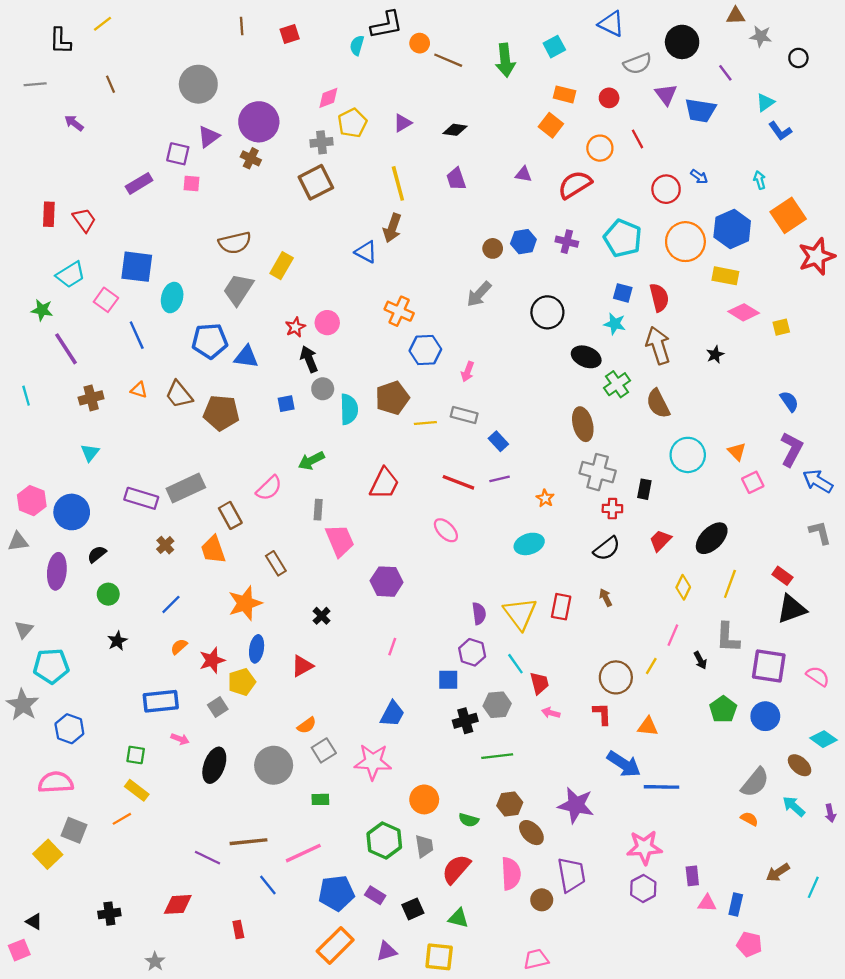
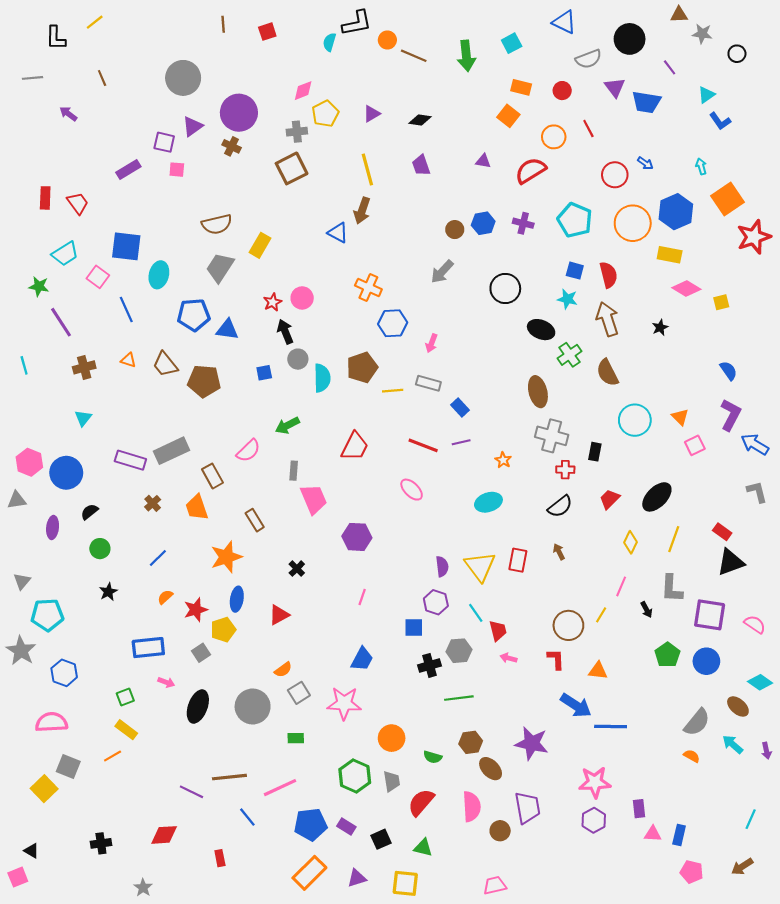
purple ellipse: (57, 571) -> (53, 528), size x0.7
green square: (136, 755) -> (125, 697), turned -30
brown arrow: (778, 872) -> (742, 867), moved

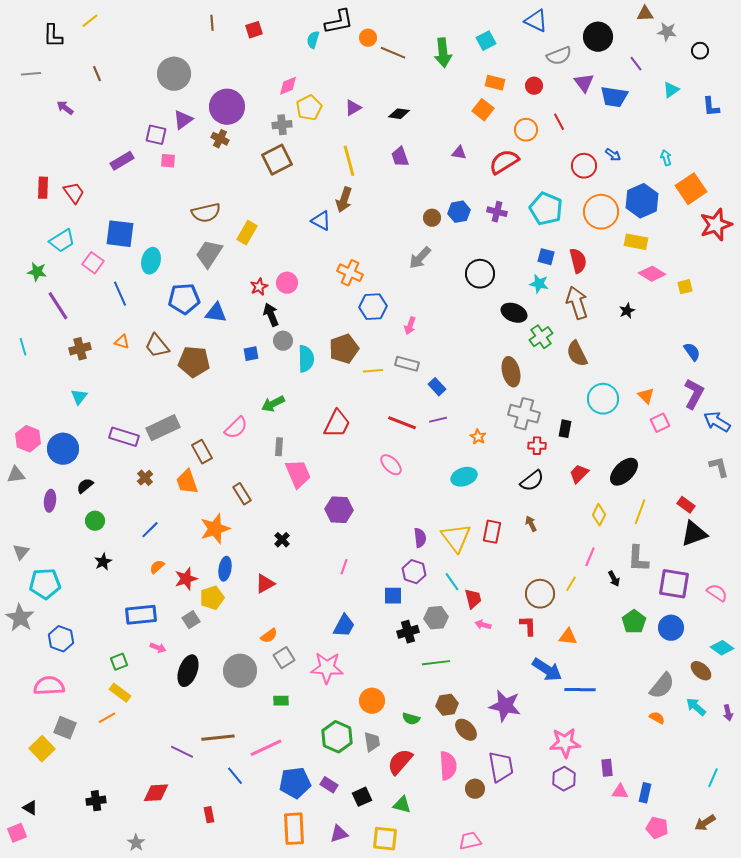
blue L-shape: (720, 121) -> (711, 107), moved, turned 30
orange rectangle: (309, 873) -> (294, 829), turned -48

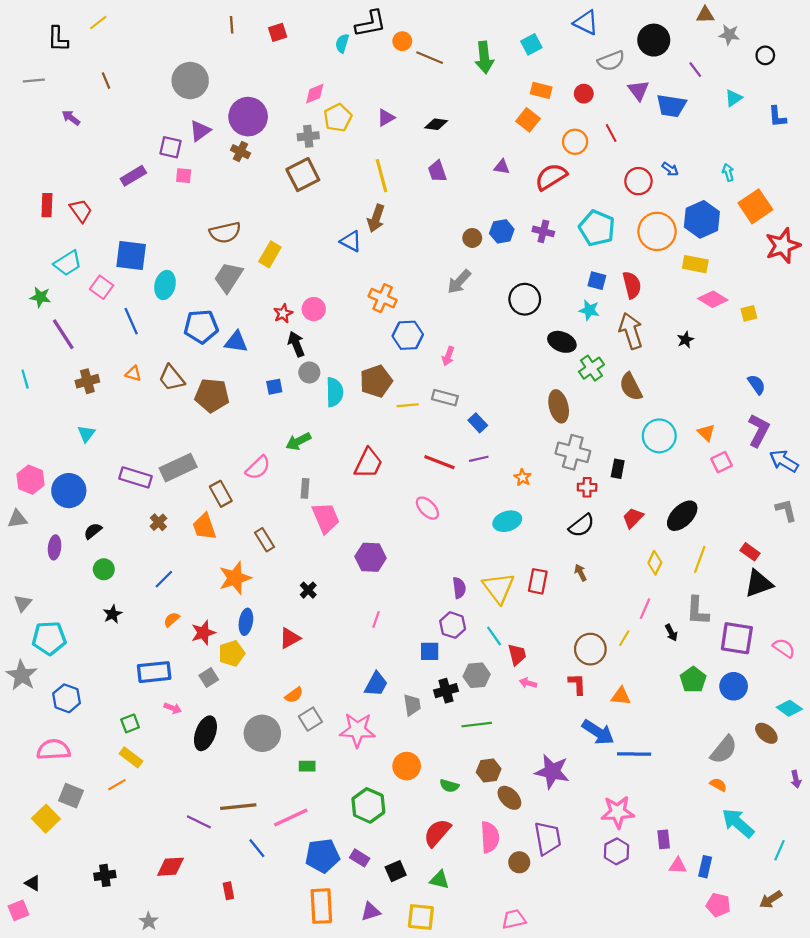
cyan arrow: (696, 707) -> (738, 823), moved, size x1.5
gray trapezoid: (372, 742) -> (412, 705), moved

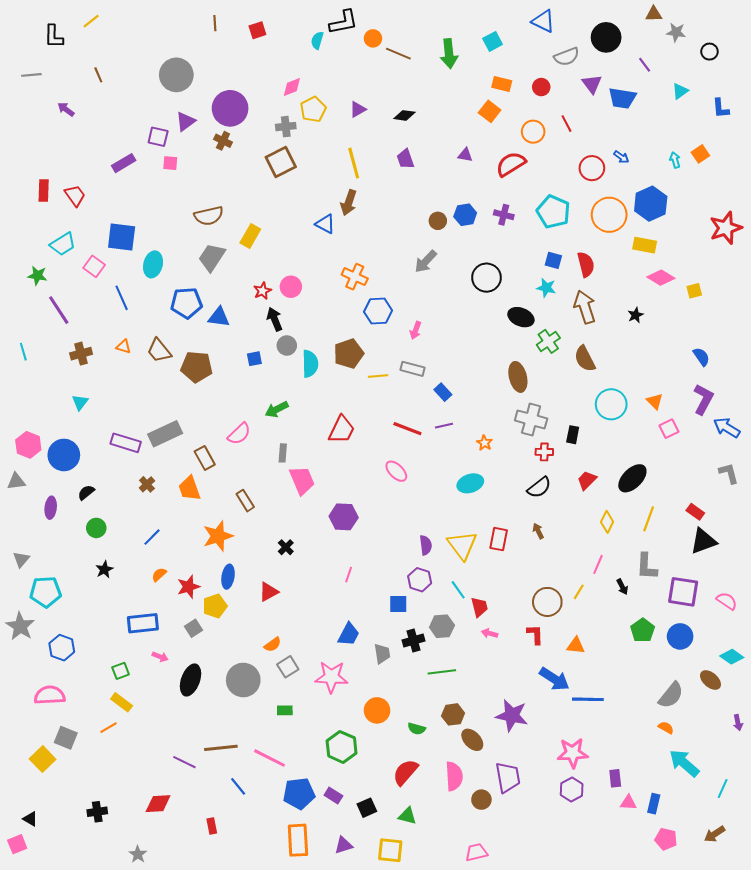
orange square: (755, 206) -> (700, 154), moved, size x0.6
pink line: (291, 817) -> (270, 758), turned 52

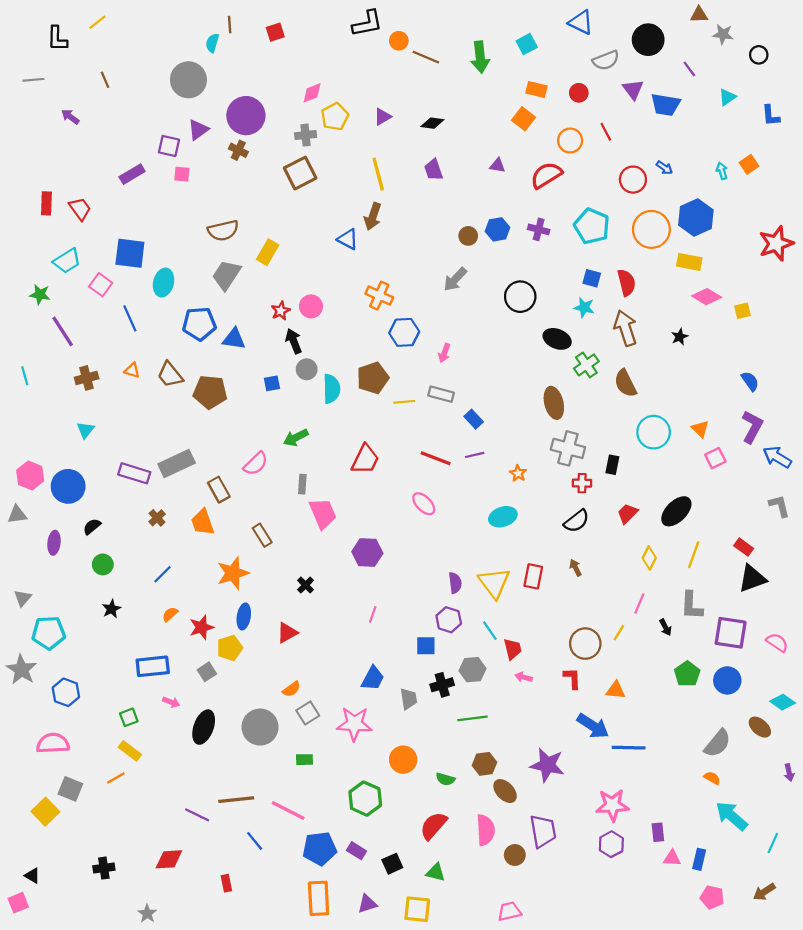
cyan semicircle: (317, 40) -> (212, 43), moved

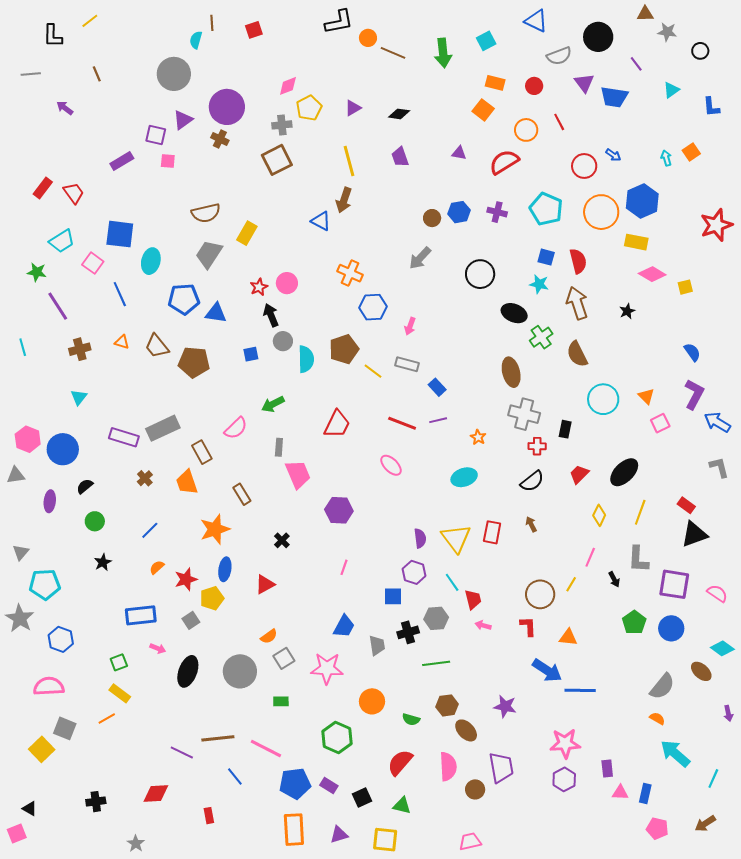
red rectangle: (46, 203) -> (43, 188), turned 35
yellow line: (404, 402) -> (373, 371), turned 42
purple star: (547, 765) -> (505, 706), size x0.7

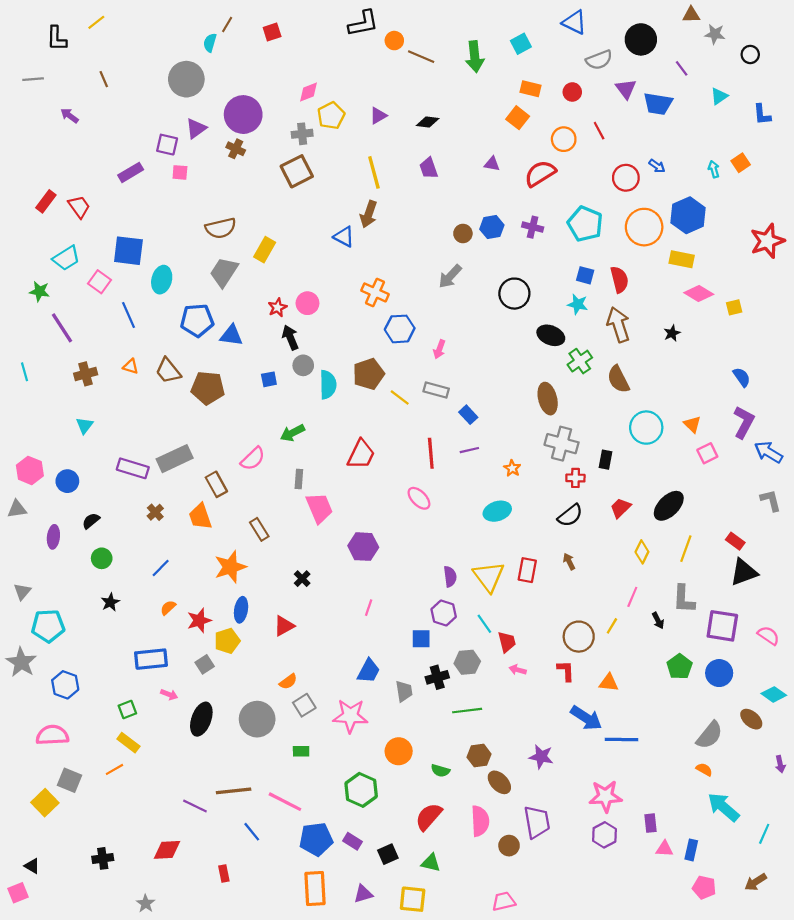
brown line: (212, 23) -> (227, 24), turned 35
red line: (402, 423) -> (431, 453), turned 64
blue circle: (63, 449) -> (67, 481), size x0.7

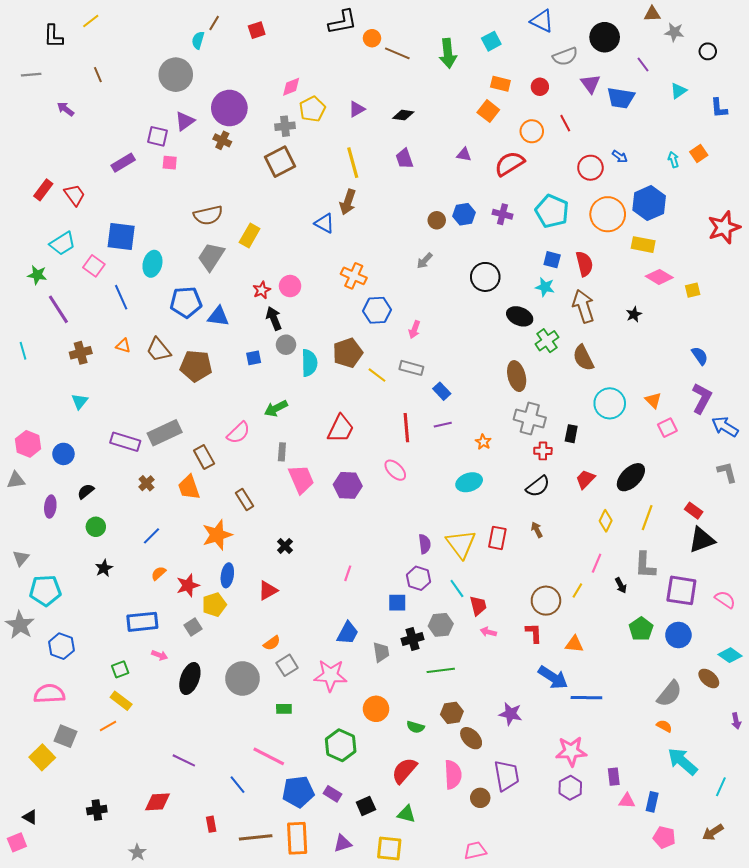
gray arrow: (450, 276) -> (425, 261), size x0.7
purple hexagon: (363, 547) -> (348, 485), moved
brown line: (234, 791) -> (256, 837), moved

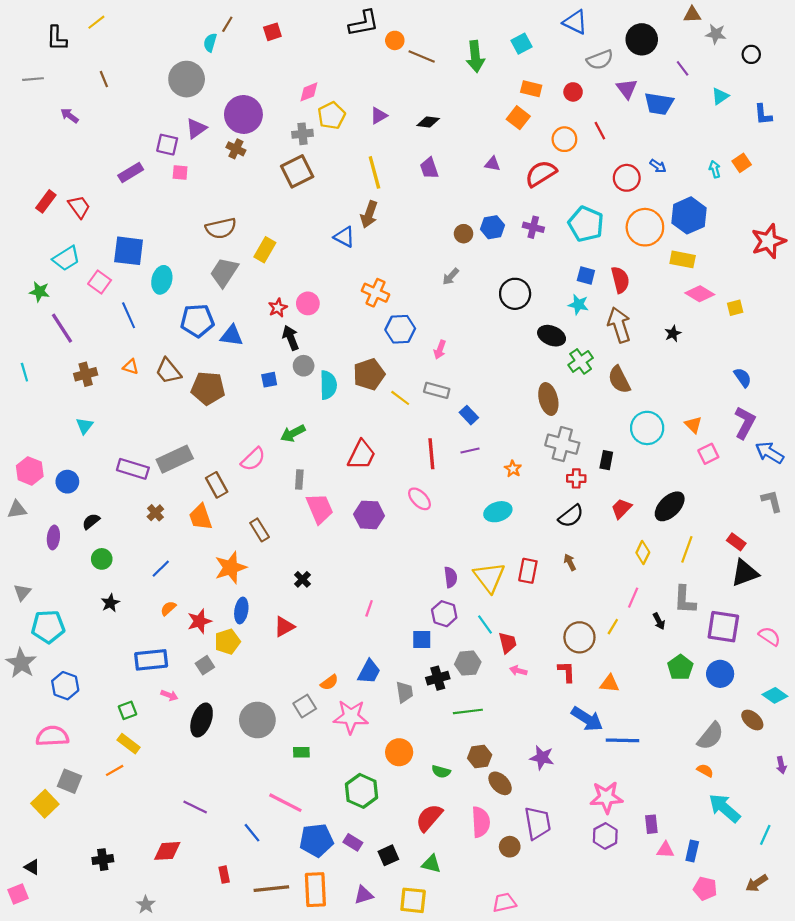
orange semicircle: (272, 643) -> (329, 682), moved

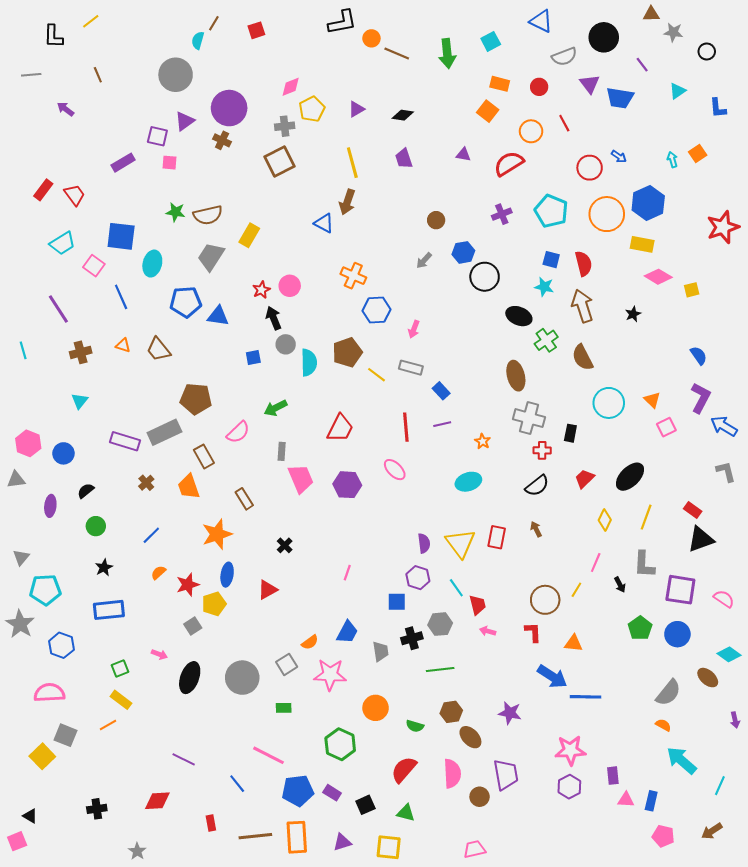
blue hexagon: (493, 227) -> (463, 252), moved
purple cross: (533, 227) -> (502, 214), turned -36
green star: (39, 292) -> (176, 212), moved
brown pentagon: (208, 388) -> (196, 399), moved
blue rectangle: (151, 660) -> (109, 610), moved

